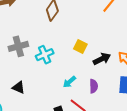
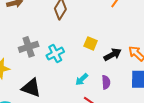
black triangle: (19, 87) -> (31, 88), size x1.5

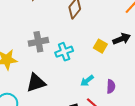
black arrow: (113, 55) -> (122, 39), moved
black triangle: (31, 88) -> (36, 83), turned -45

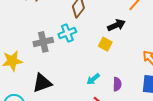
black arrow: (122, 39) -> (116, 25), moved
cyan cross: (64, 52) -> (67, 33), moved

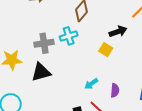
black triangle: (42, 83) -> (41, 72), moved

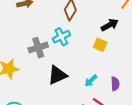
black triangle: (41, 72) -> (57, 75), moved

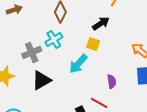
black triangle: (57, 75) -> (41, 80), moved
cyan arrow: (91, 81) -> (78, 64), moved, size x1.5

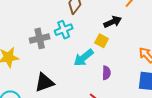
black triangle: (41, 80) -> (44, 82), moved
purple semicircle: (112, 82) -> (106, 73), moved

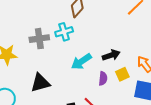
black arrow: (113, 22) -> (111, 55), moved
yellow square: (102, 41) -> (122, 74), moved, turned 32

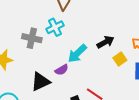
gray cross: (39, 39) -> (32, 38), turned 30
purple semicircle: (103, 79) -> (62, 70), moved, turned 64

